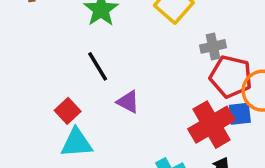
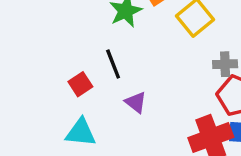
red square: (68, 111) -> (80, 84), moved

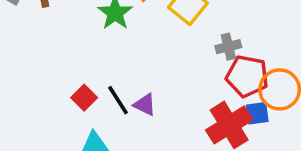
black line: (113, 64) -> (118, 100), moved

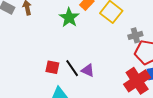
red square: (84, 98) -> (52, 67), turned -32

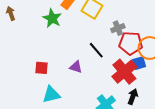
black line: (72, 68) -> (96, 50), moved

